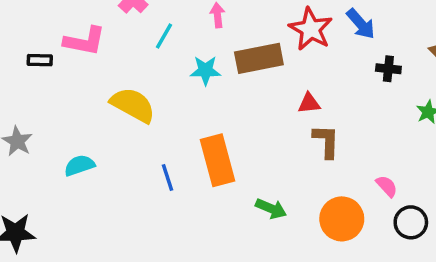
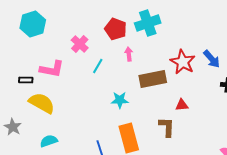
cyan star: (205, 70) -> (120, 100), moved
yellow semicircle: (133, 105) -> (42, 103), moved
brown L-shape: (326, 141) -> (167, 127), moved

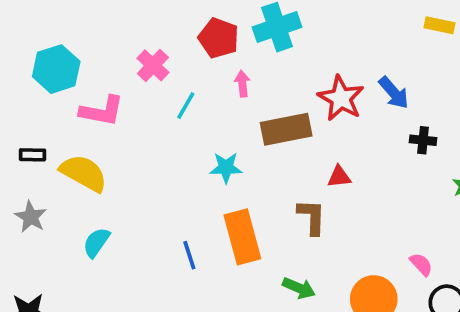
cyan hexagon: (33, 24) -> (56, 69), moved
black rectangle: (26, 80) -> (32, 155), moved
cyan semicircle: (49, 141) -> (96, 242), turned -36

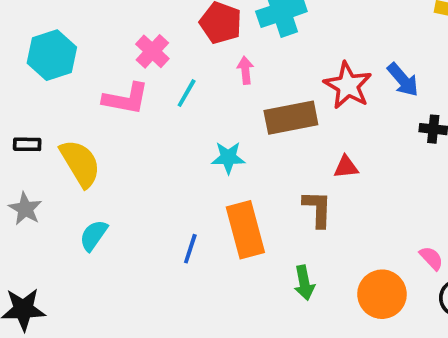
pink L-shape: (102, 111) -> (126, 99), moved
yellow semicircle: (84, 173) -> (80, 163), turned 30
blue line: (189, 255) -> (190, 249), turned 36
green arrow: (299, 288) -> (304, 283), turned 56

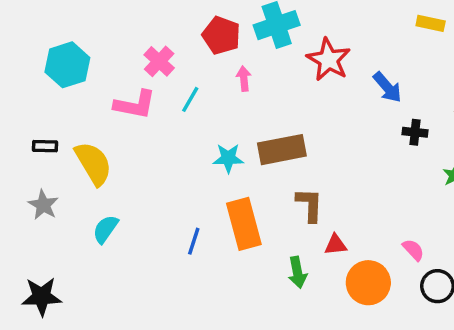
red star: (348, 85) -> (329, 60), moved
brown rectangle: (291, 118) -> (282, 150), moved
red triangle: (346, 167) -> (335, 245), moved

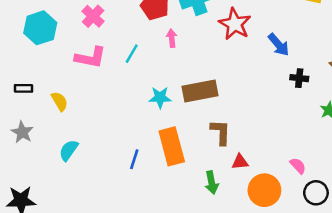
pink cross: (159, 61) -> (93, 16), moved
yellow semicircle: (93, 163) -> (60, 101), size x0.6

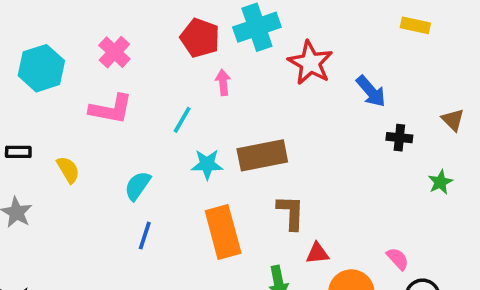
cyan line: (132, 54) -> (182, 120), moved
cyan semicircle: (69, 150) -> (138, 186), moved
blue line: (134, 159) -> (145, 236), moved

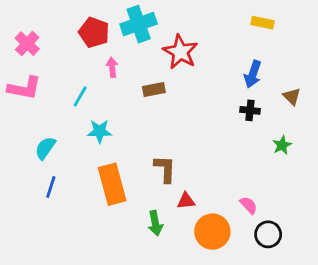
blue arrow: (371, 91) -> (253, 74), moved, turned 60
brown rectangle: (262, 155) -> (154, 90), moved, size x0.6

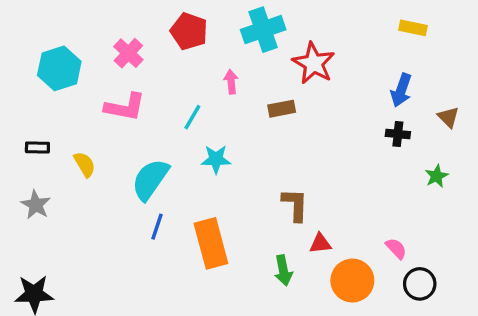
red pentagon: (94, 32) -> (189, 31), moved
cyan semicircle: (45, 148) -> (150, 179), size x1.5
orange rectangle: (112, 184) -> (211, 243), moved

